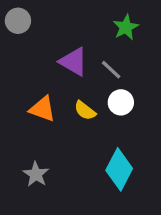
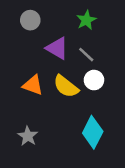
gray circle: (18, 21) -> (30, 20), moved
green star: (126, 27) -> (86, 20), moved
yellow semicircle: (85, 111) -> (66, 86), size x1.5

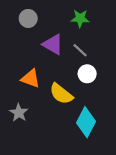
green star: (86, 20) -> (80, 18), turned 30
yellow semicircle: (66, 86) -> (61, 94), moved
gray star: (28, 136) -> (19, 113), moved

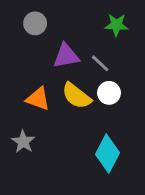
green star: (80, 18) -> (116, 25), moved
purple triangle: (53, 44) -> (66, 56), turned -40
yellow semicircle: (61, 94) -> (76, 96), moved

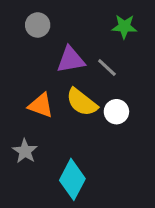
white circle: (109, 93) -> (116, 112), moved
cyan diamond: (108, 153) -> (72, 179), moved

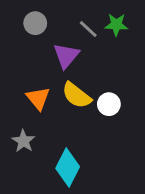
purple triangle: (71, 60) -> (66, 56), turned -40
gray line: (107, 68) -> (88, 29), moved
orange triangle: (41, 105) -> (38, 98), turned 30

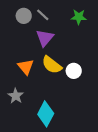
gray line: (88, 29) -> (43, 15), moved

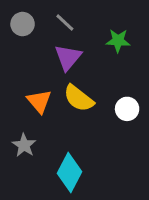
gray circle: (24, 16) -> (23, 24), moved
green star: (79, 17) -> (118, 41), moved
white circle: (74, 71) -> (127, 109), moved

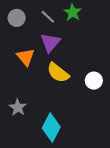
green star: (118, 41) -> (73, 12), moved, turned 30
orange triangle: (39, 101) -> (26, 57), moved

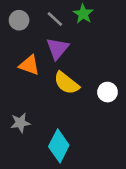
orange triangle: (26, 57) -> (29, 65), turned -30
gray star: (18, 107) -> (20, 123), turned 30

